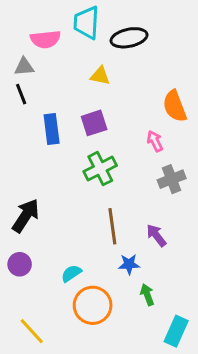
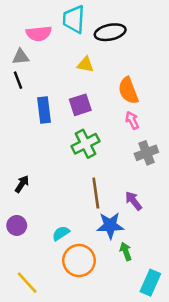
orange semicircle: (175, 106) -> (128, 91), moved
black arrow: (26, 216) -> (22, 184), size x0.6
blue star: (129, 264) -> (110, 225), size x1.5

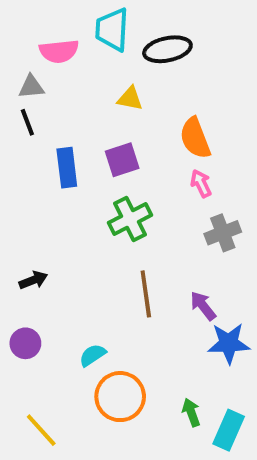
black arrow: (22, 184) -> (33, 280), turned 36
blue star: (110, 225) -> (229, 343), moved
green arrow: (126, 251) -> (191, 412), moved

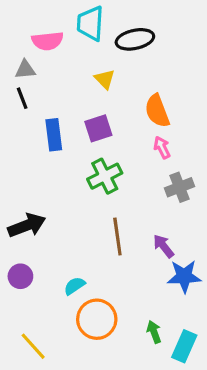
yellow triangle: (130, 99) -> (105, 79), turned 35
black arrow: (33, 280) -> (27, 225), size x1.6

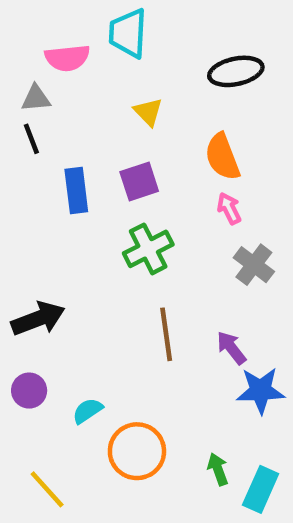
black ellipse: (135, 39) -> (236, 71), moved
gray cross: (179, 187) -> (254, 265), turned -32
cyan semicircle: (74, 286) -> (88, 411), moved

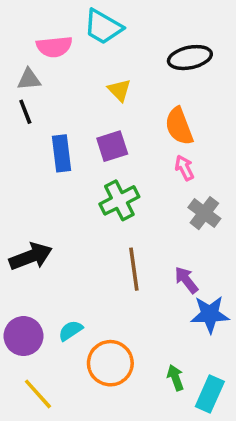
cyan trapezoid: (128, 33) -> (103, 27), turned -63
purple circle: (29, 391) -> (24, 336), moved, size x1.4

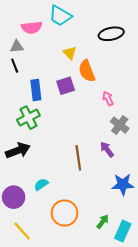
orange semicircle: (179, 126) -> (87, 71), moved
green cross: (119, 200) -> (28, 118), moved
purple arrow: (186, 280) -> (107, 149), moved
cyan semicircle: (71, 331) -> (41, 184), moved
green arrow: (175, 378) -> (103, 222), turned 56

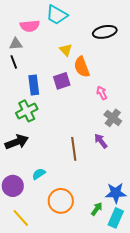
blue star: (123, 184) -> (116, 193), moved

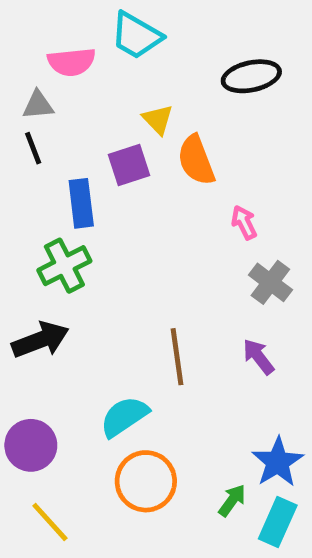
purple square: (62, 81) -> (129, 165), moved
purple arrow: (101, 141) -> (258, 357), moved
cyan semicircle: (39, 174) -> (124, 417), moved, size x1.5
blue star: (116, 193) -> (278, 462), turned -30

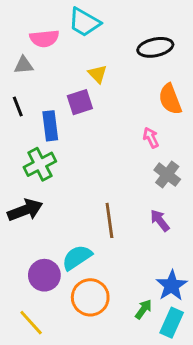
black line: (33, 148) -> (18, 107), moved
orange semicircle: (196, 160) -> (170, 99), moved
purple circle: (31, 445) -> (44, 275), moved

